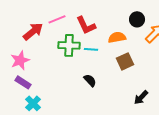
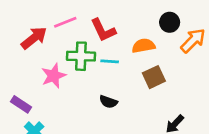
pink star: (20, 60) -> (54, 76), moved
black semicircle: (90, 80) -> (108, 102), turned 152

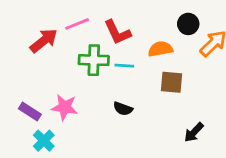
pink star: (54, 76) -> (65, 107), moved, turned 30
brown square: (154, 77) -> (172, 82), turned 30

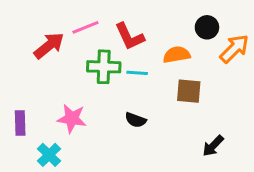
purple rectangle: (30, 111) -> (20, 123), moved, turned 55

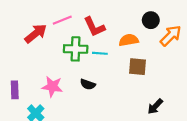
black semicircle: (136, 120) -> (88, 84), moved

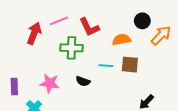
red arrow: (36, 33) -> (34, 33), turned -30
cyan line: (100, 53) -> (106, 66), moved

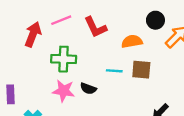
green cross: (72, 48) -> (64, 59), moved
pink star: (50, 83) -> (64, 91), moved

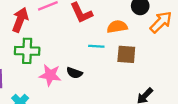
green cross: (64, 59) -> (27, 51), moved
cyan line: (114, 71) -> (96, 46), moved

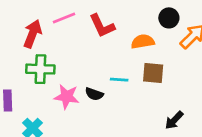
cyan line: (96, 46) -> (119, 80), moved

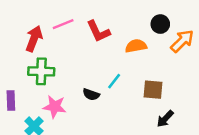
brown square: (153, 73) -> (153, 90), moved
cyan line: (119, 80) -> (114, 81), turned -56
pink star: (67, 97) -> (55, 107), moved

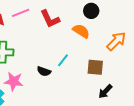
black circle: (160, 24) -> (91, 11), moved
orange arrow: (182, 41) -> (116, 41), moved
orange semicircle: (136, 46) -> (81, 31), turned 42

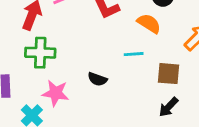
cyan line: (63, 60) -> (134, 54), moved, turned 48
black arrow: (105, 91) -> (168, 107), moved

